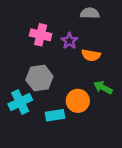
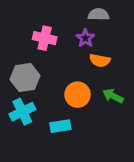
purple star: (69, 41) -> (85, 38), moved
gray hexagon: (39, 78) -> (25, 78), moved
orange circle: (78, 101) -> (78, 95), moved

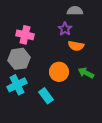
pink cross: (45, 38) -> (25, 35), moved
cyan rectangle: (60, 126) -> (46, 96), turned 63

